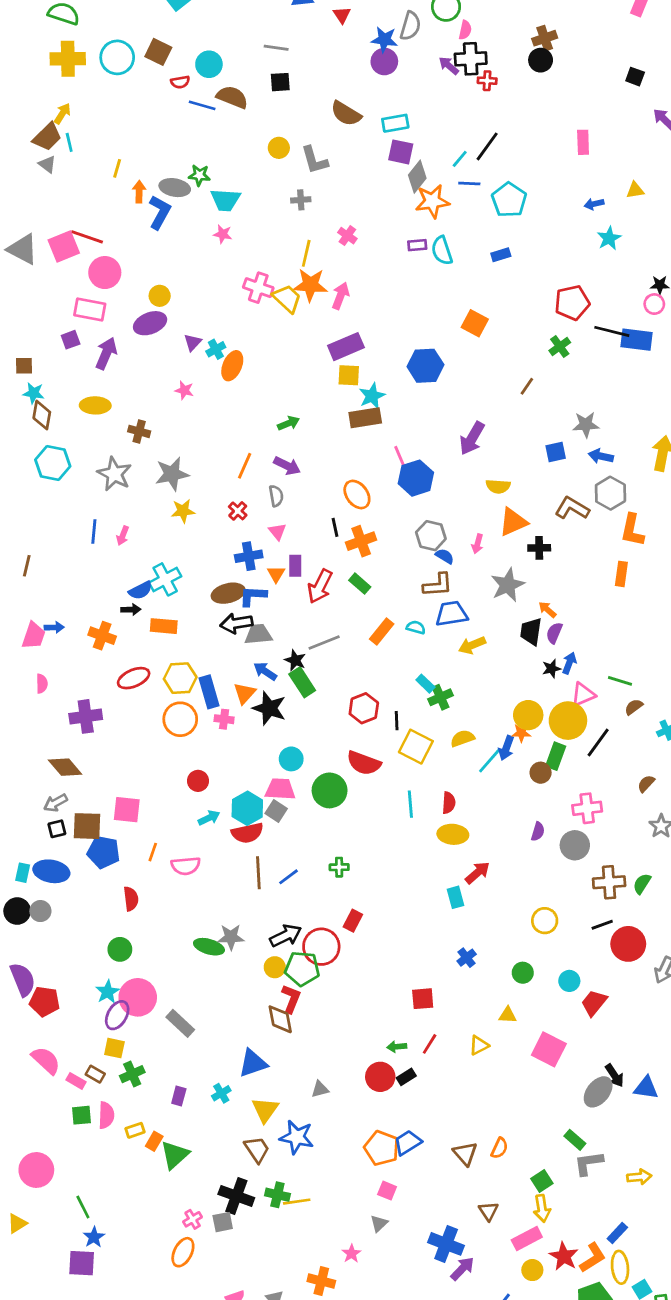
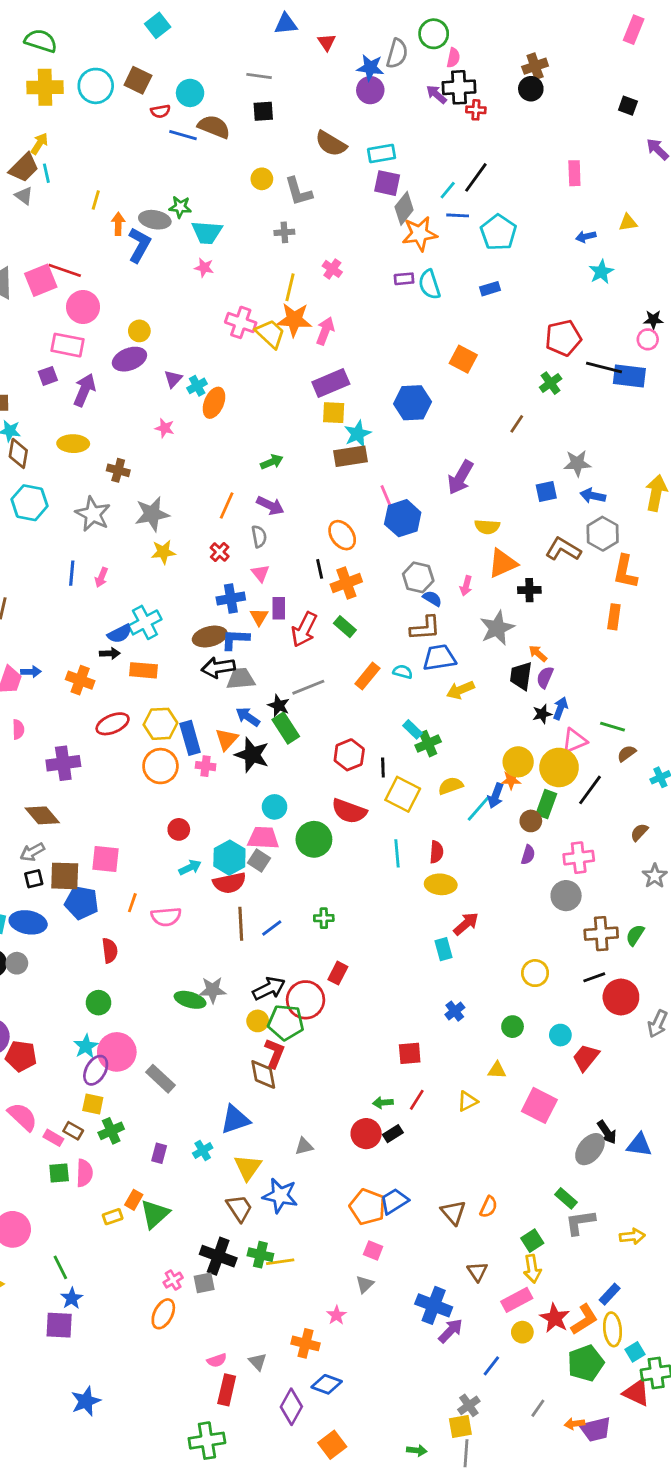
purple semicircle: (538, 832) -> (528, 855), moved
yellow rectangle: (135, 1130) -> (113, 1217), moved

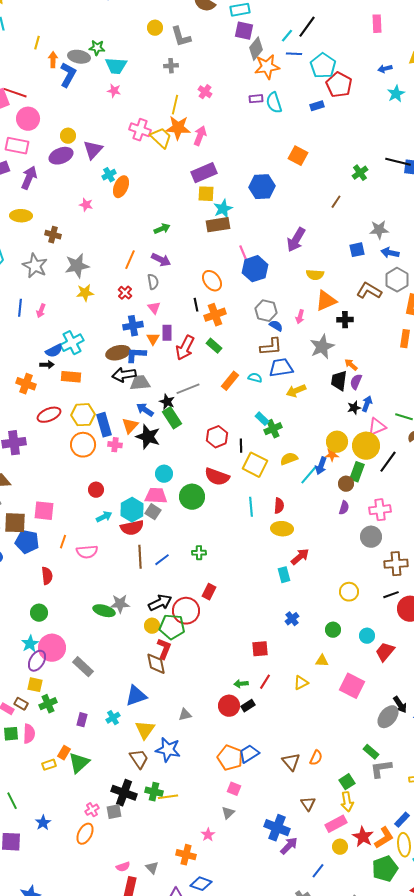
red pentagon: (563, 338) -> (339, 85), moved, turned -30
purple triangle: (173, 379) -> (93, 150), moved, size x1.5
blue star: (72, 1298) -> (43, 823), moved

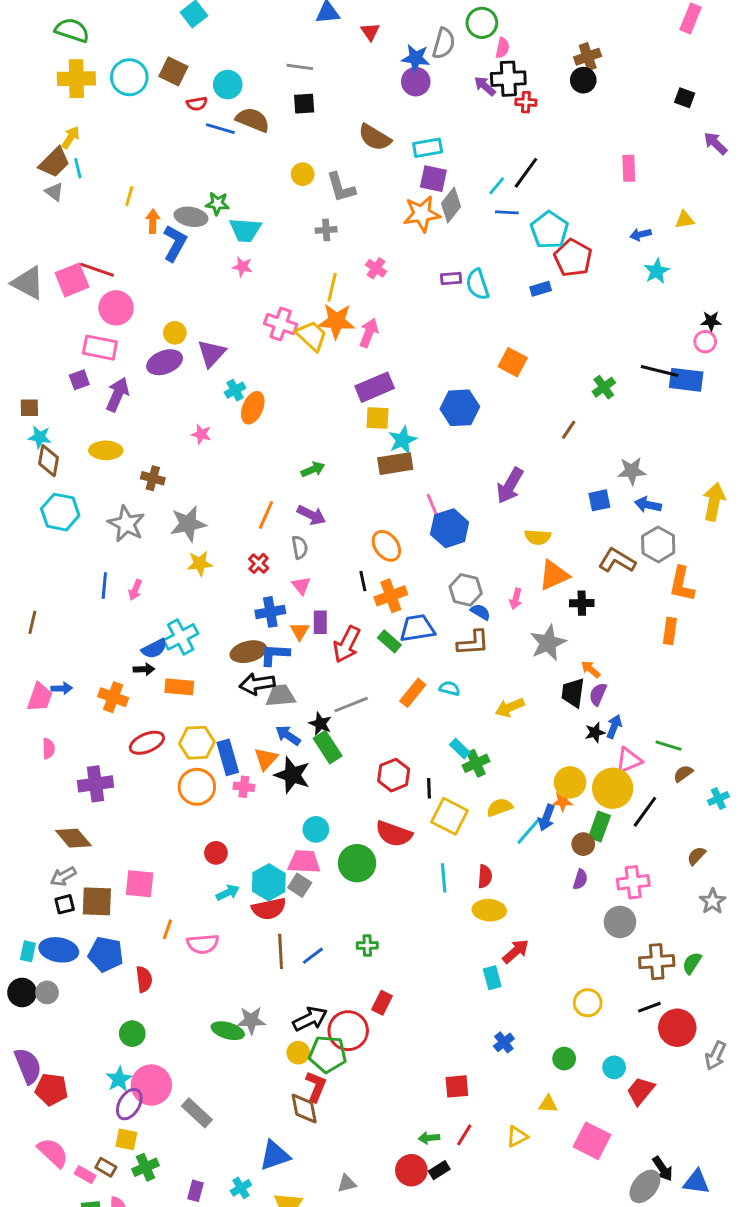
orange star: (267, 67) -> (422, 214), moved
blue trapezoid: (281, 368) -> (417, 628), moved
blue pentagon: (27, 542) -> (106, 954), moved

